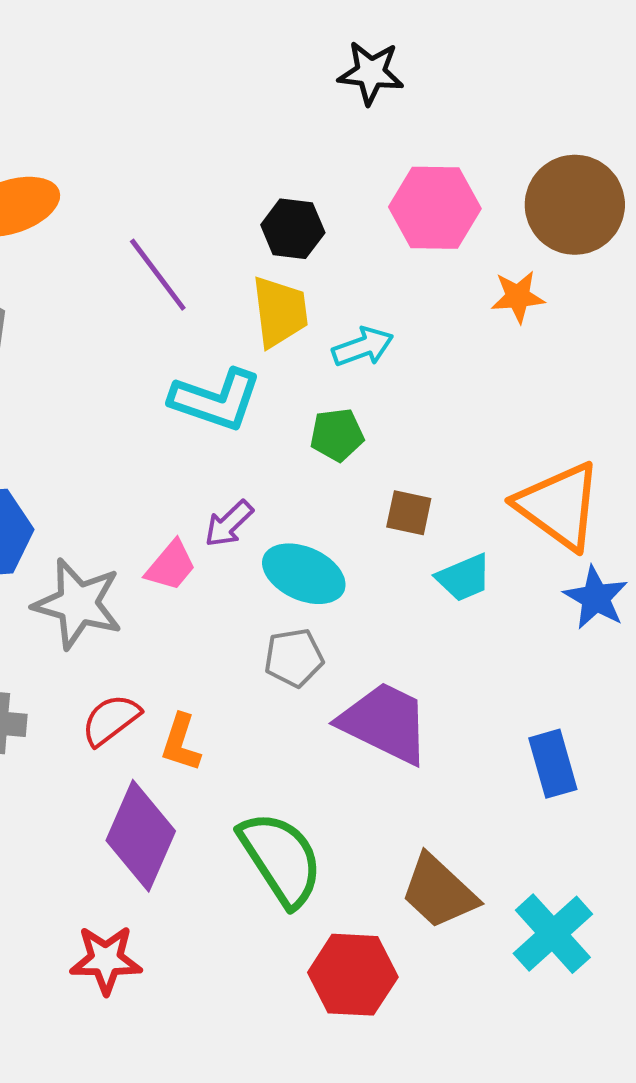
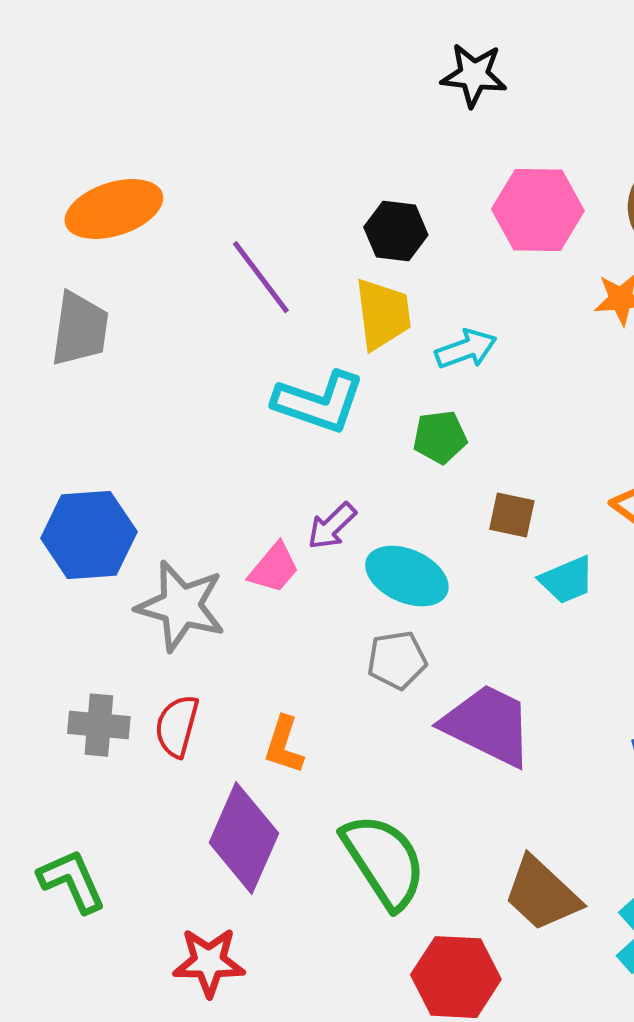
red semicircle: (111, 720) -> (177, 726), moved, turned -38

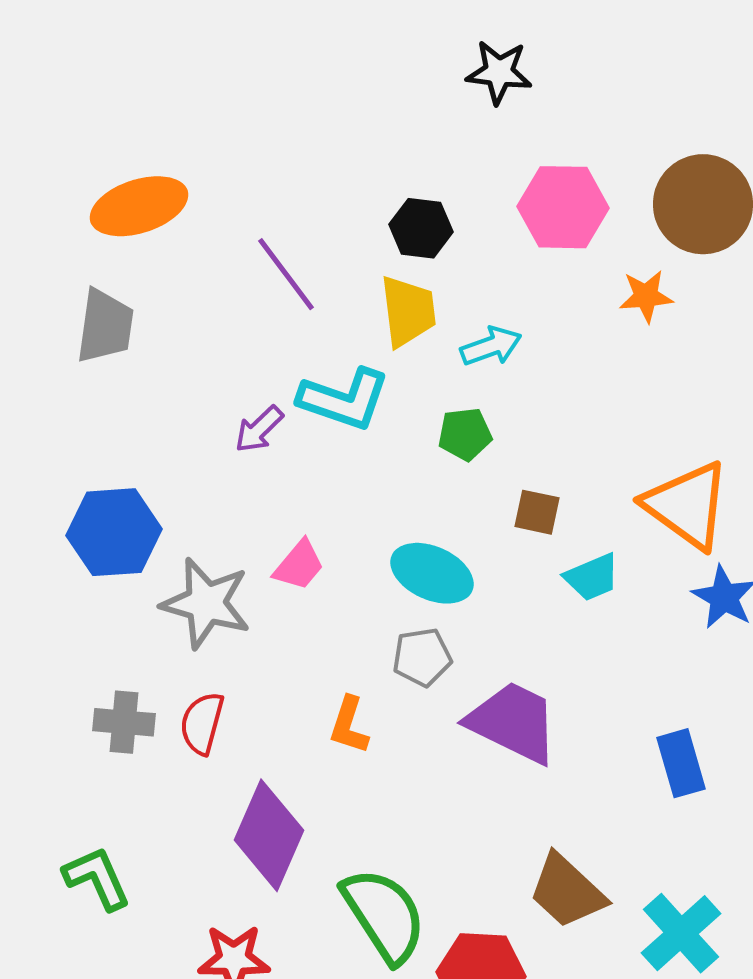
purple arrow: (332, 526) -> (259, 429), moved
orange L-shape: (284, 745) -> (349, 725), moved
green semicircle: (384, 861) -> (384, 915), moved

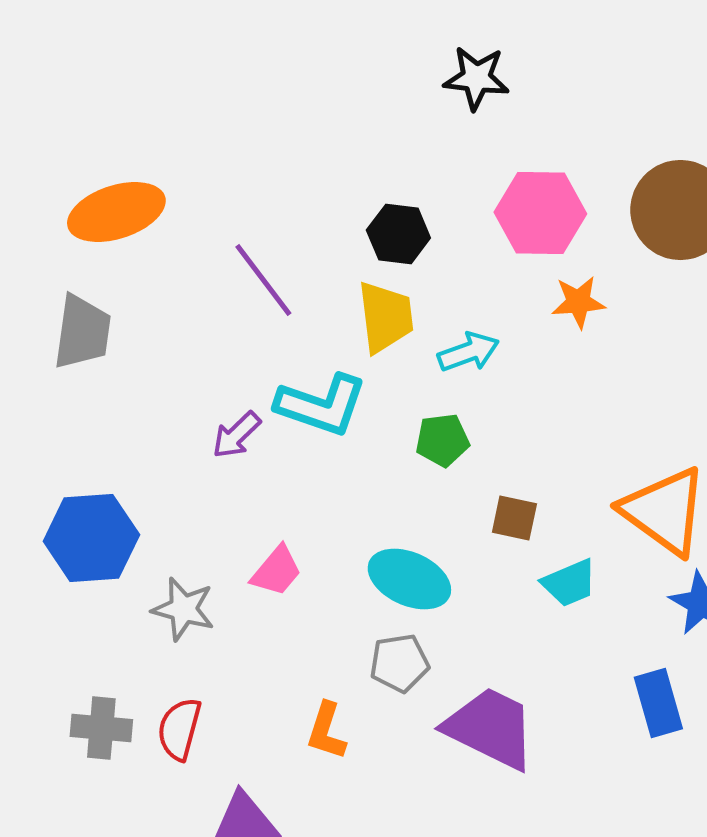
orange star: (646, 296) -> (578, 302), moved
gray star: (206, 603) -> (183, 609), size x0.7
blue rectangle: (681, 763) -> (658, 703), moved

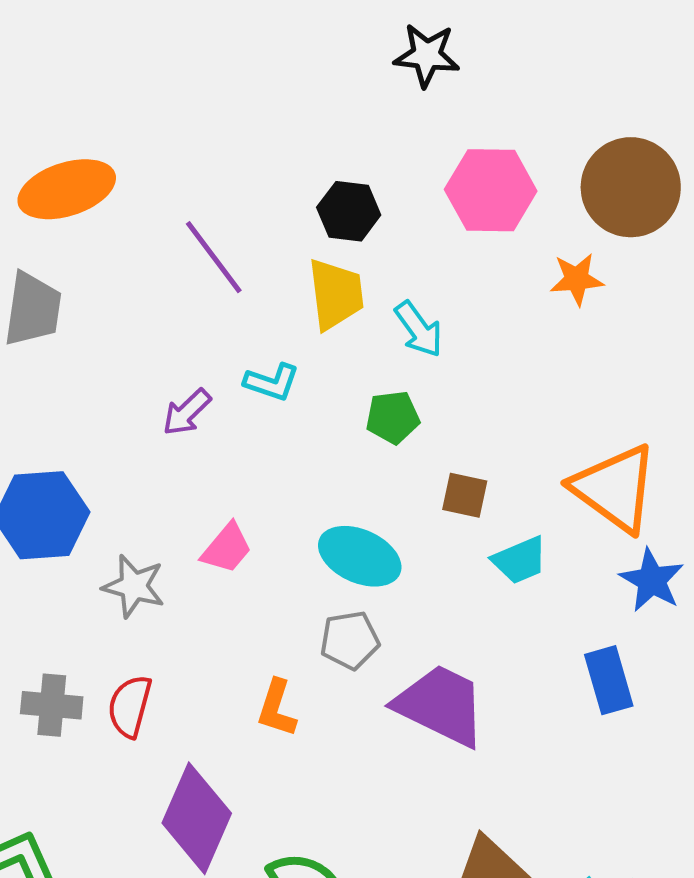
orange star: (578, 302) -> (577, 279), moved
cyan arrow: (468, 352) -> (419, 329), turned 74
cyan L-shape: (321, 405) -> (272, 382), size x0.6

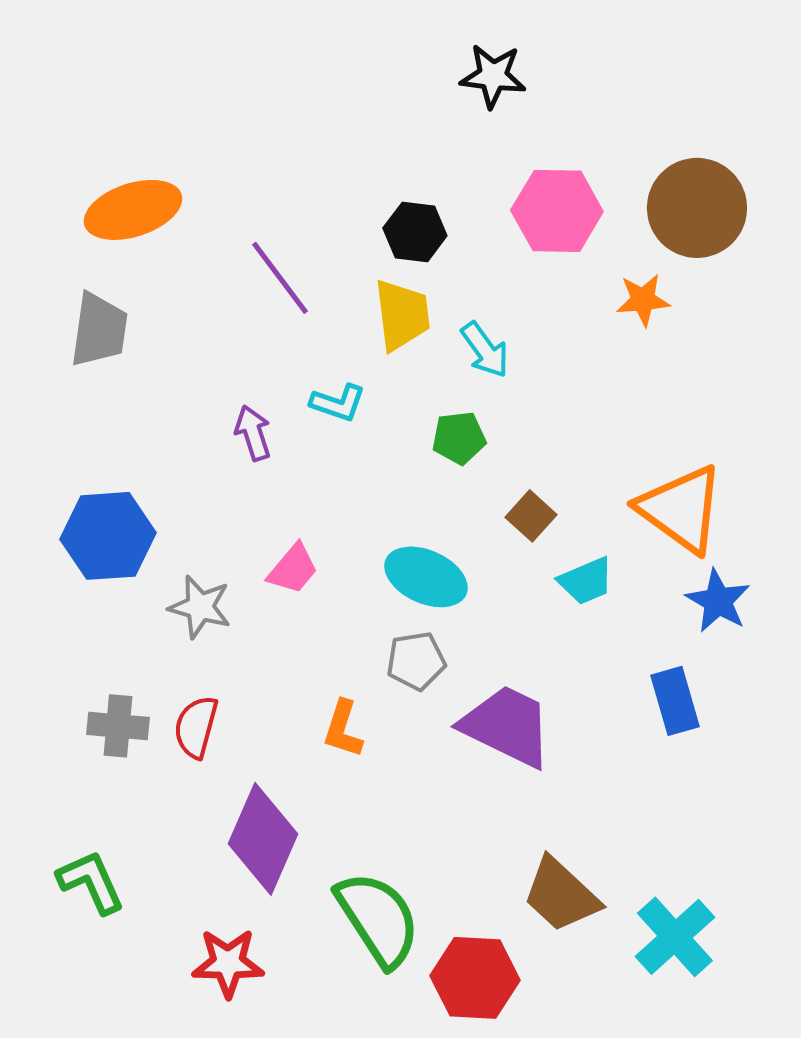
purple arrow: (187, 412) -> (253, 433), turned 116
brown square: (465, 495) -> (531, 516), turned 30

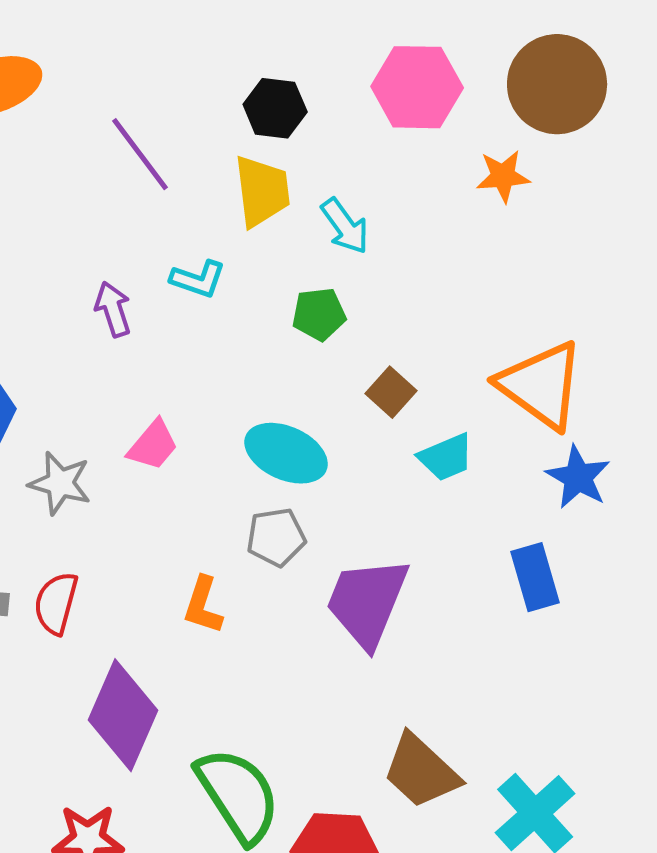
purple trapezoid: (507, 726) -> (367, 602), turned -94

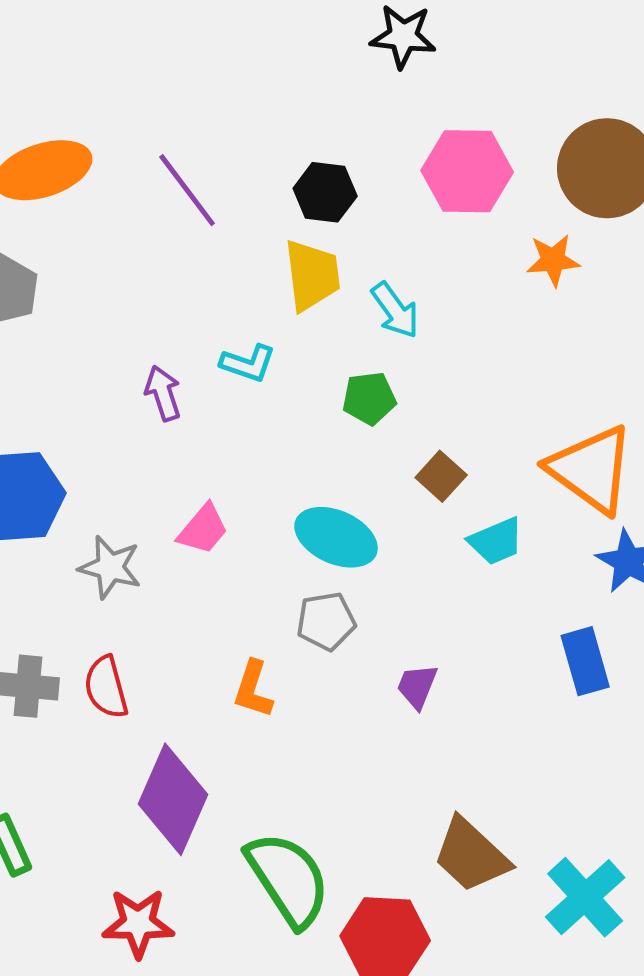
purple line: (140, 154) -> (187, 190), moved
purple trapezoid: (367, 602) -> (417, 686), size x0.5
red semicircle: (56, 603) -> (106, 687), turned -30

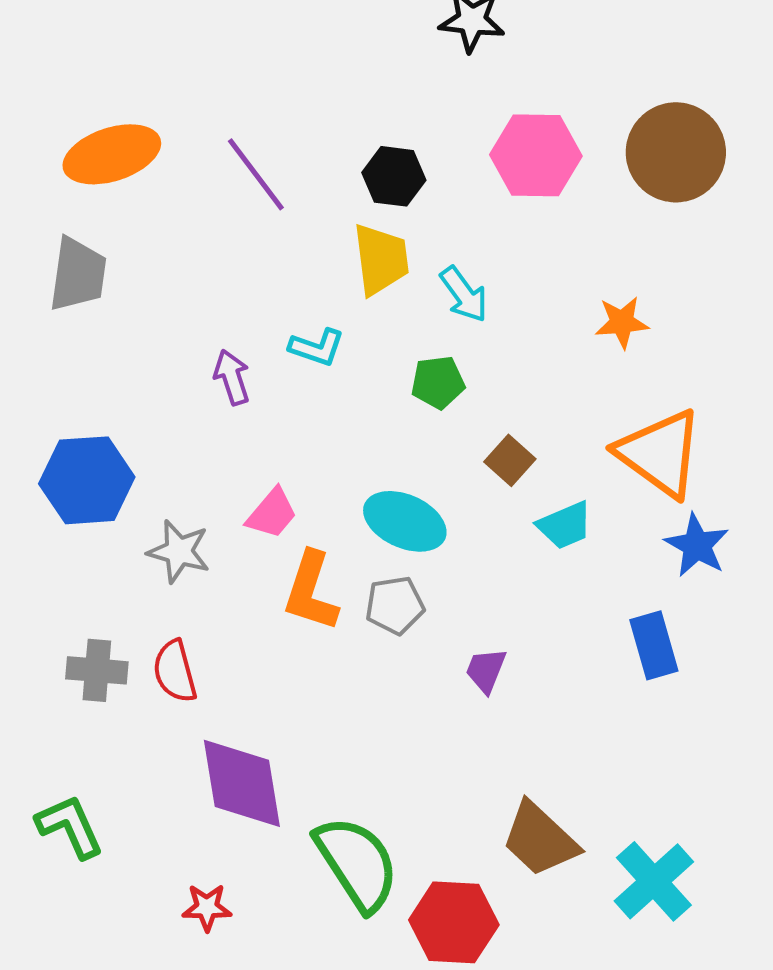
orange star: (553, 260) -> (622, 322), moved
orange L-shape: (253, 689) -> (311, 591), moved, size x1.4
purple diamond: (173, 799) -> (242, 783), turned -33
red star: (138, 923) -> (207, 907), size x0.7

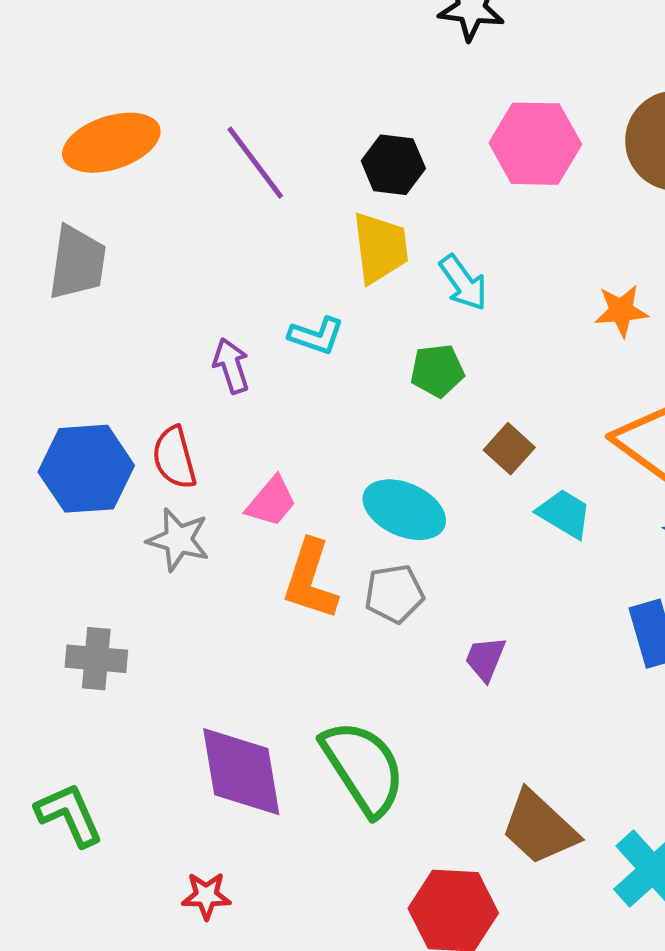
cyan trapezoid: (565, 525) -> (564, 514), turned -126
red semicircle: (175, 671) -> (174, 458), moved
green semicircle: (357, 863) -> (363, 768), moved

